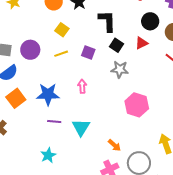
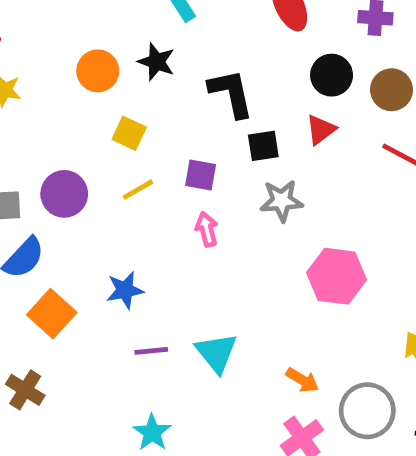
black square: (116, 45) -> (263, 146), turned -32
pink arrow: (82, 86) -> (207, 229), moved
blue star: (48, 94) -> (125, 290), size x0.7

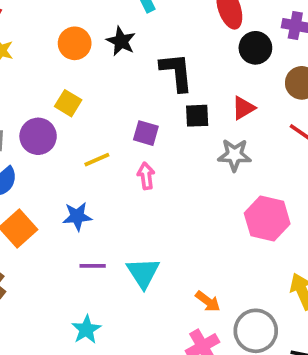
black circle: (332, 75) -> (255, 48), moved
yellow square: (129, 133) -> (68, 103), moved
yellow line: (138, 190) -> (97, 160), moved
gray star: (282, 201) -> (234, 155), moved
pink hexagon: (337, 276) -> (267, 219), moved

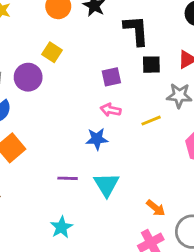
purple square: (146, 133) -> (111, 77), turned -30
yellow line: (97, 160) -> (151, 121), moved
pink arrow: (146, 176) -> (111, 110), turned -72
blue star: (77, 216) -> (97, 139), moved

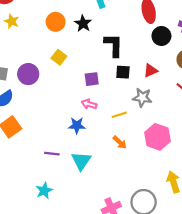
yellow square: (52, 52) -> (59, 57), moved
orange arrow: (156, 208) -> (120, 142), moved

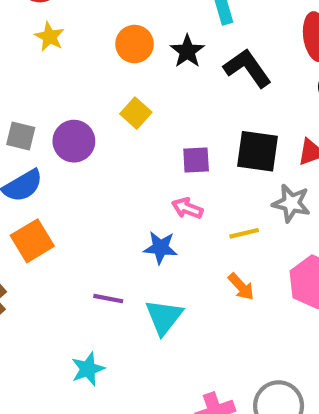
black L-shape: (114, 45) -> (247, 68), moved, turned -40
black square: (123, 72) -> (258, 151), size x1.5

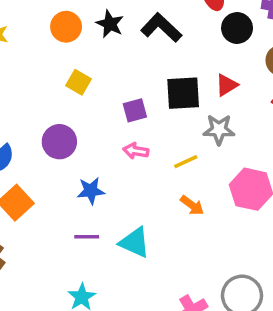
purple circle: (74, 141) -> (59, 142), moved
blue star: (160, 248) -> (91, 191), moved
cyan triangle: (164, 317) -> (135, 243), turned -32

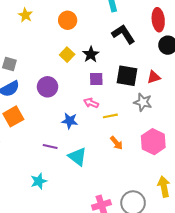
black star: (110, 24) -> (91, 54), moved
yellow line: (186, 162) -> (110, 116), moved
blue star: (91, 191) -> (70, 121), moved

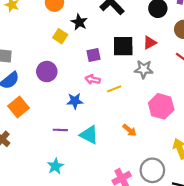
black star: (91, 54) -> (79, 22), moved
orange arrow: (116, 143) -> (130, 130), moved

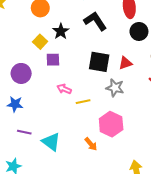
purple square: (93, 55) -> (53, 60), moved
blue star: (75, 101) -> (15, 104), moved
pink hexagon: (161, 106) -> (111, 124), moved

